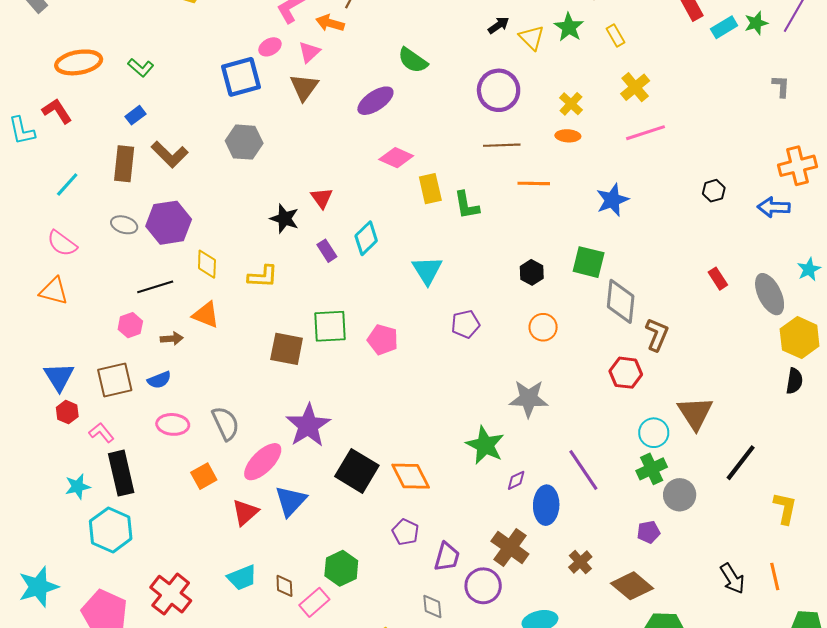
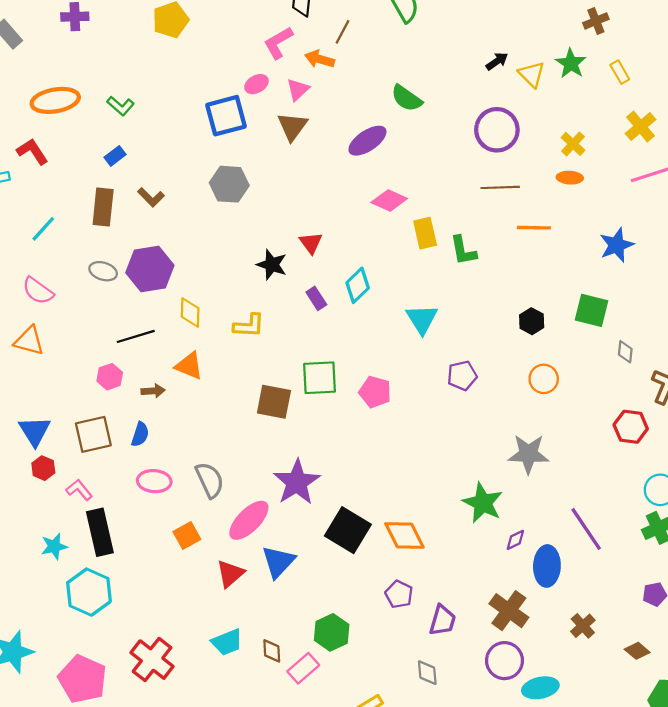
brown L-shape: (170, 154) -> (151, 197), size x0.7
gray diamond: (621, 301) -> (625, 352), size x0.5
blue semicircle: (159, 380) -> (140, 434), turned -50
purple circle: (483, 586) -> (505, 661), moved
brown diamond: (632, 586) -> (637, 651), size x0.6

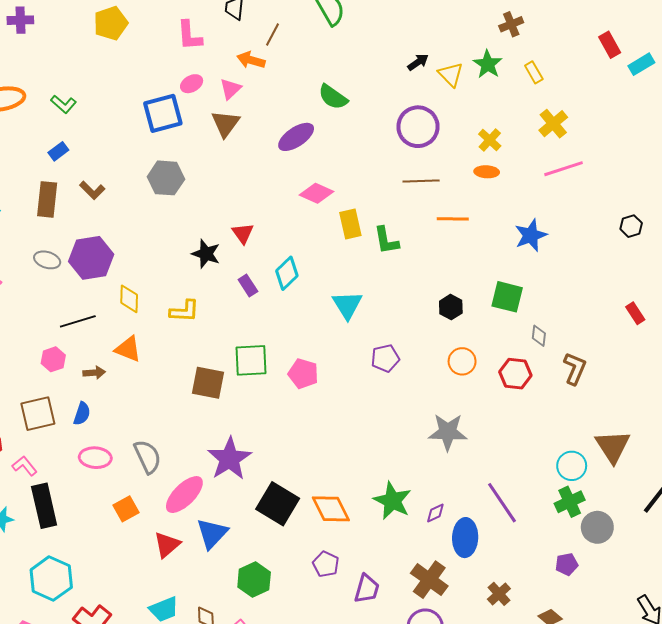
pink L-shape: (278, 43) -> (190, 36), moved, turned -64
red hexagon: (631, 427) -> (515, 374), moved
green star: (483, 503) -> (392, 501), moved
cyan hexagon: (89, 592) -> (51, 579), moved
green hexagon: (332, 632) -> (254, 580), moved

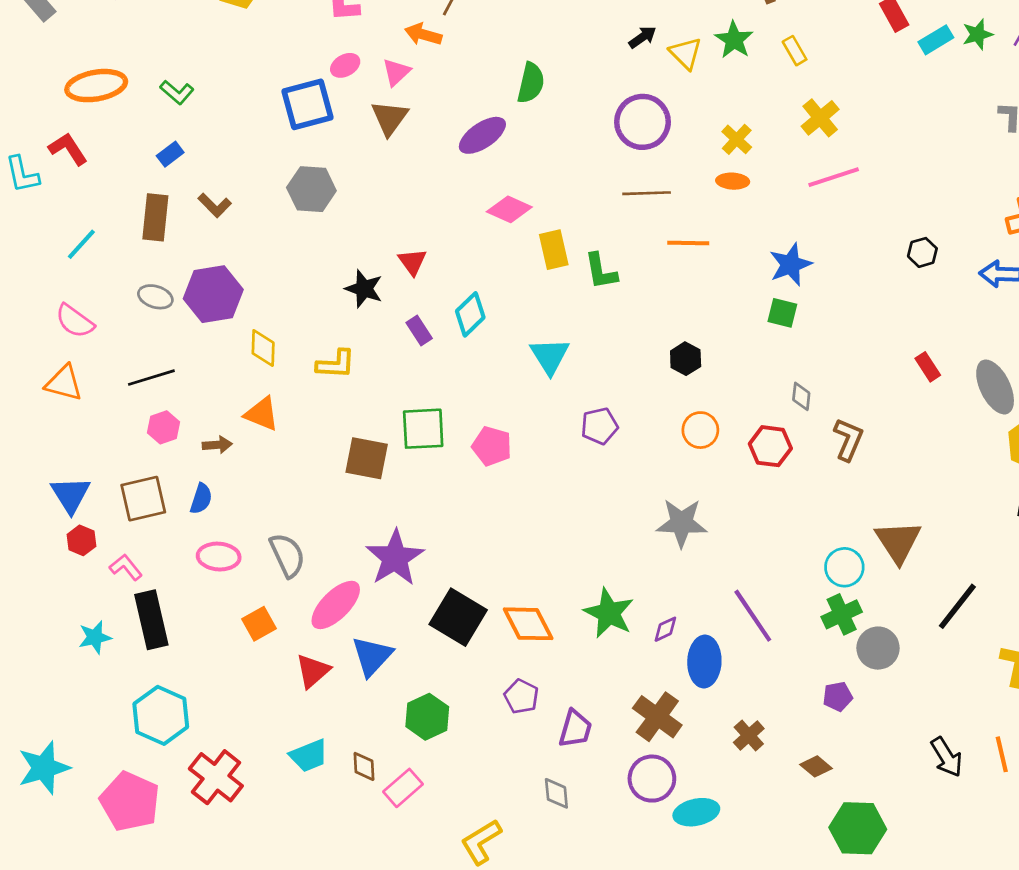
green semicircle: (333, 97) -> (531, 83), turned -112
green square: (507, 297) -> (782, 313), moved, size x0.7
black line: (78, 321) -> (151, 378), moved

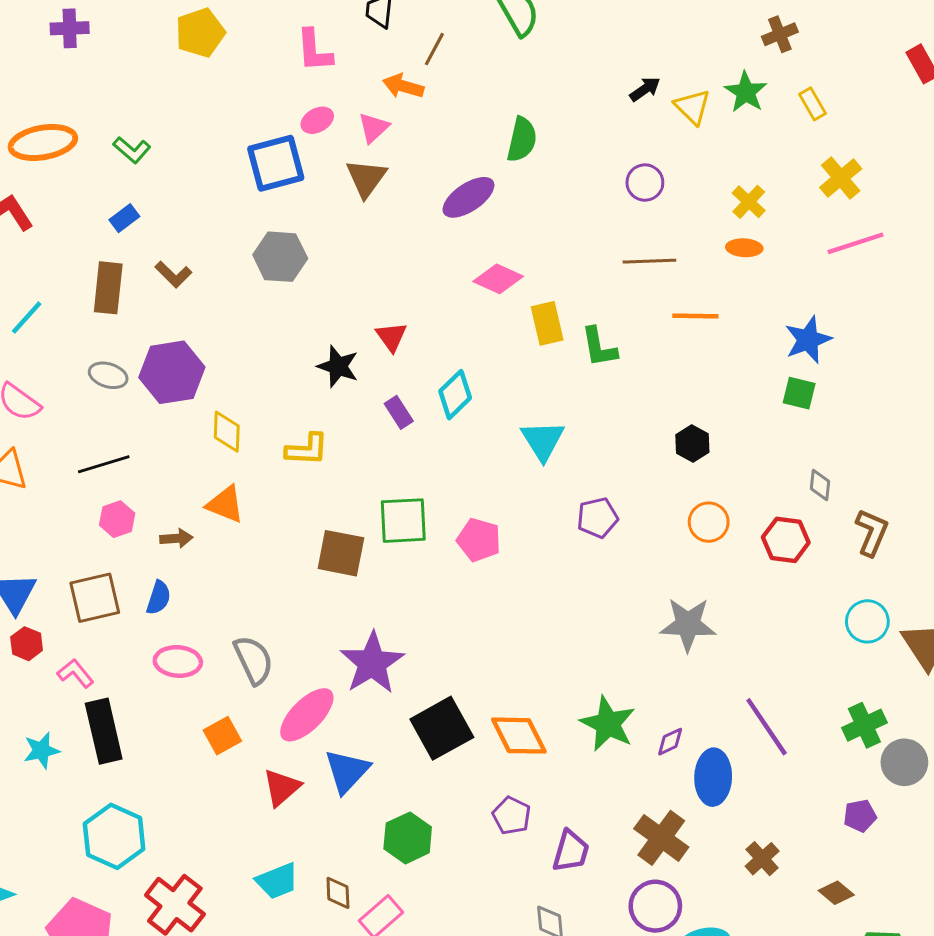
purple circle: (643, 122) -> (645, 183), size x0.6
cyan circle: (844, 567) -> (867, 621), moved
black square: (458, 617) -> (442, 728), turned 30

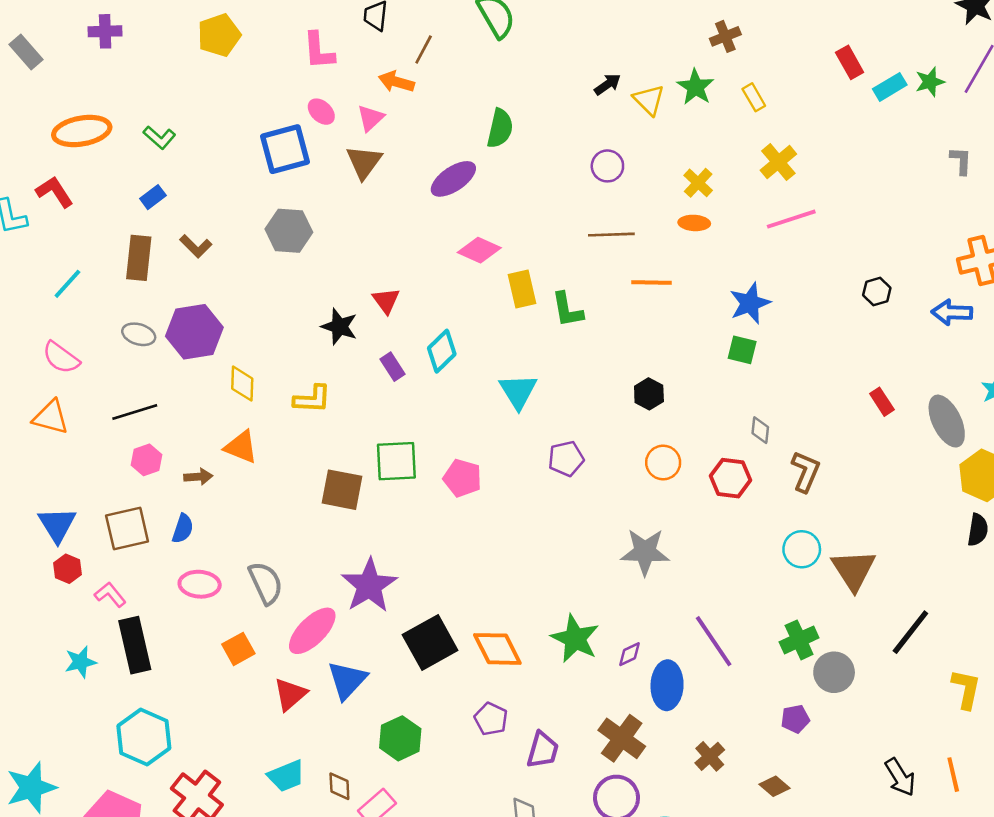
pink ellipse: (317, 120) -> (321, 112), turned 72

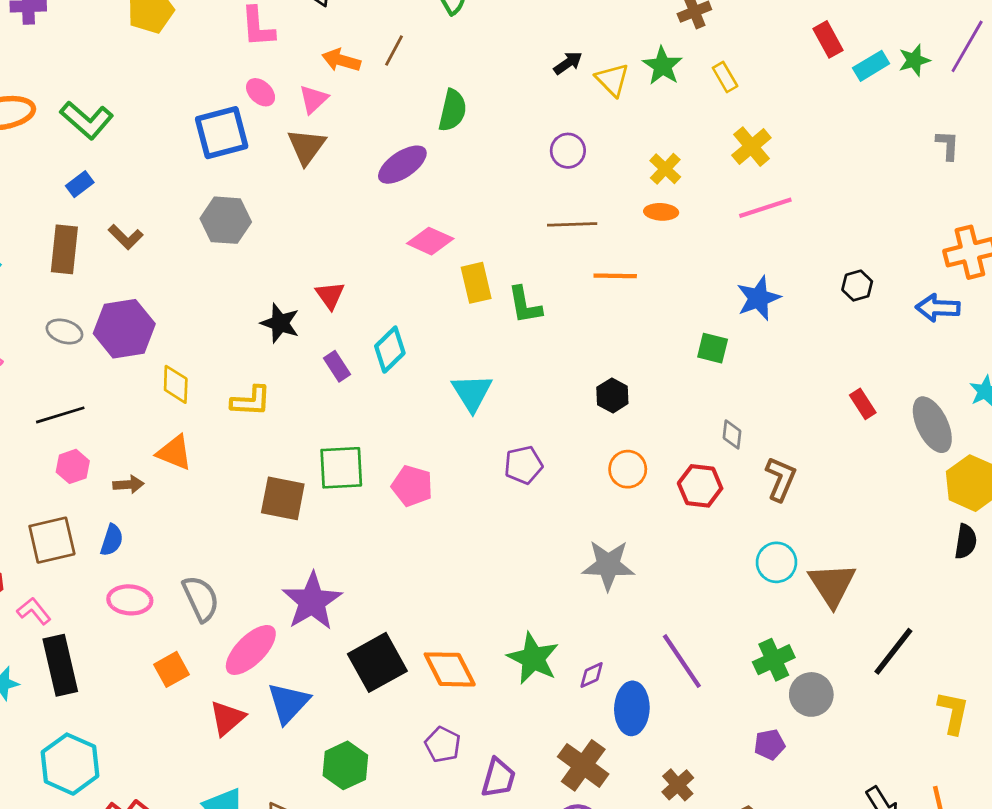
brown line: (424, 49) -> (394, 51), moved
green L-shape: (159, 137) -> (87, 120), size x1.5
blue star: (750, 303) -> (758, 298), moved

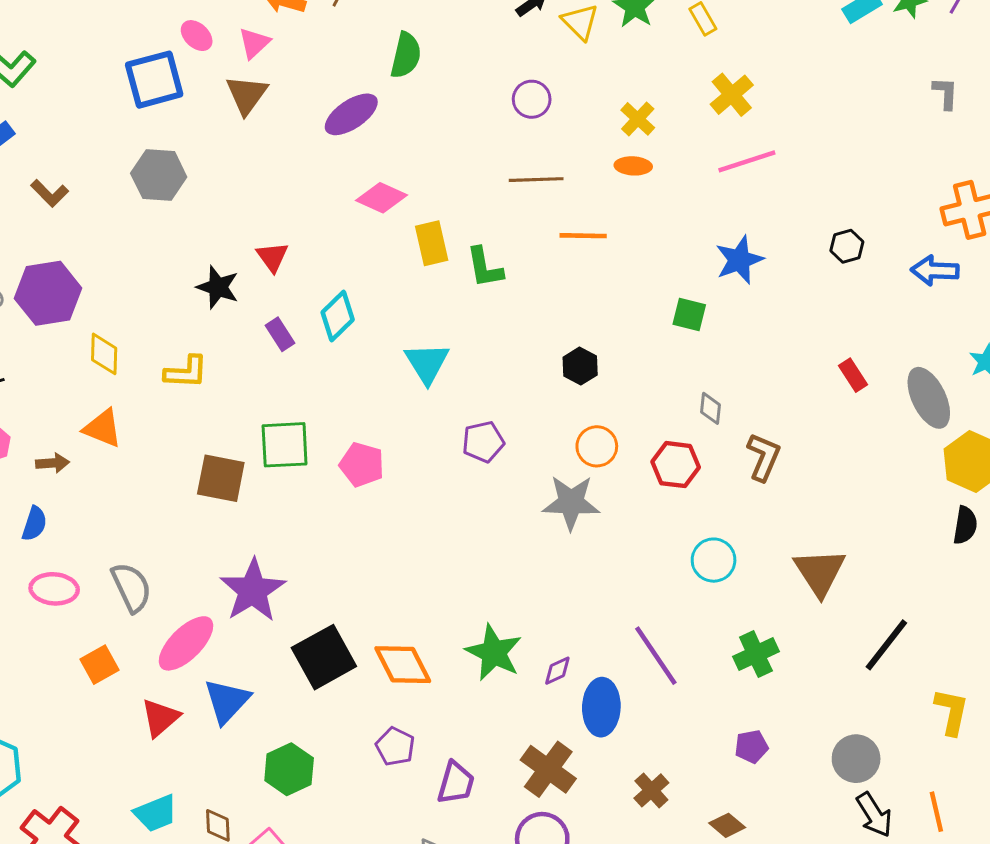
cyan circle: (777, 562) -> (714, 560), moved
gray star: (608, 565) -> (571, 502), moved
gray circle: (811, 694) -> (856, 759), moved

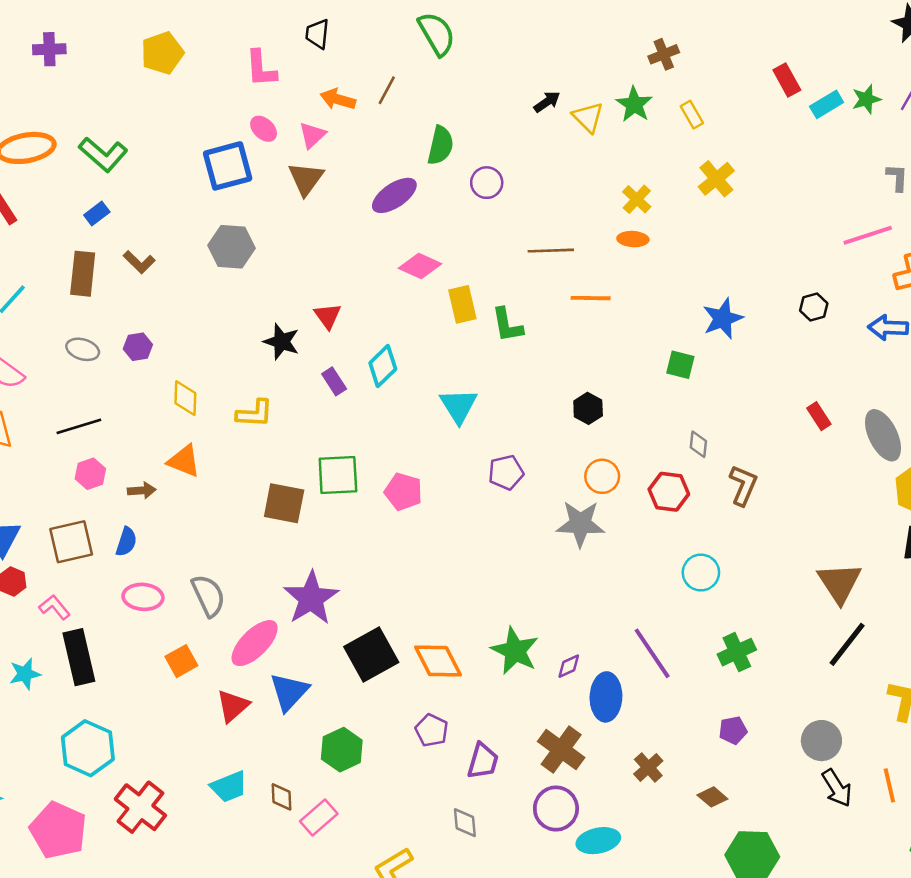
purple circle: (532, 99) -> (487, 183), moved
pink line: (747, 161) -> (868, 235), moved
purple hexagon: (48, 293) -> (138, 347), size x0.5
brown triangle: (820, 572) -> (839, 583), moved

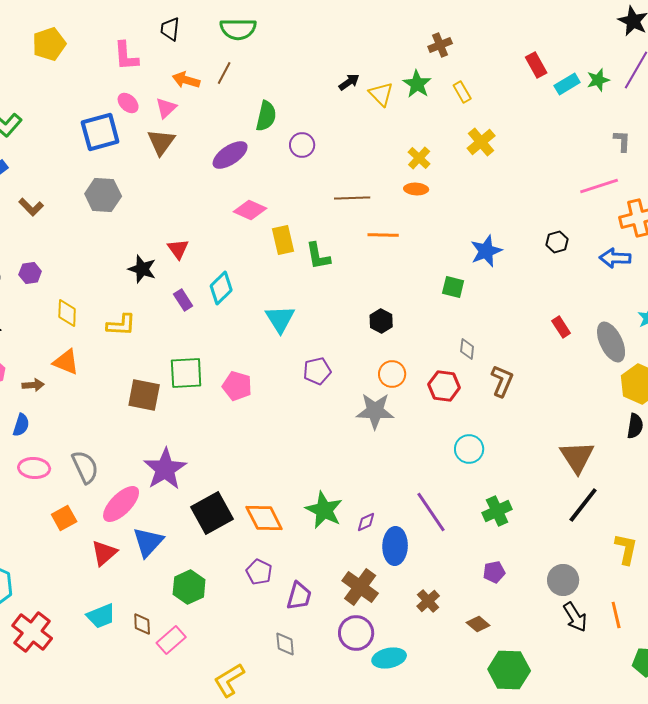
green semicircle: (437, 34) -> (238, 29), moved, turned 120

